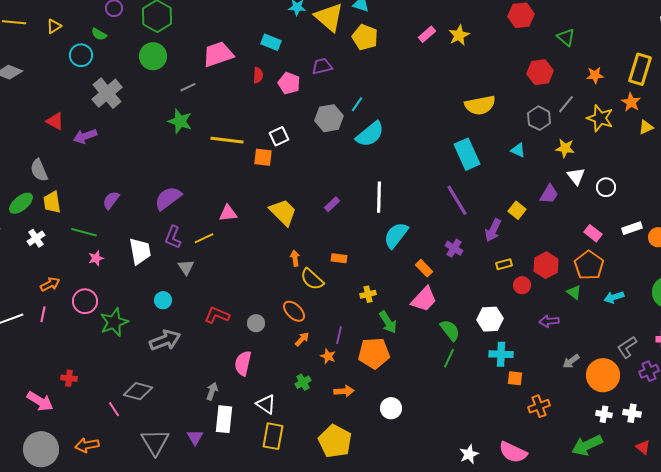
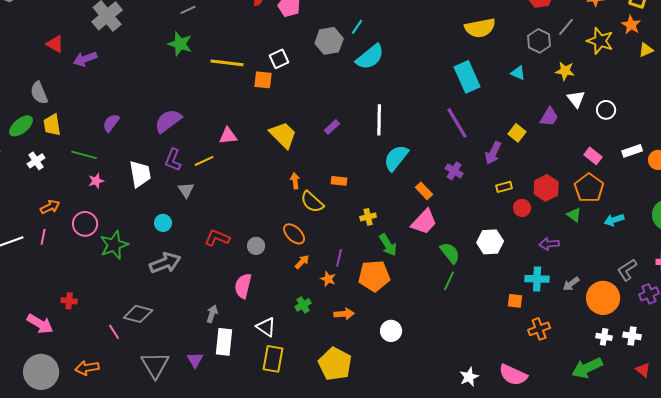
cyan cross: (501, 354) -> (537, 279), moved

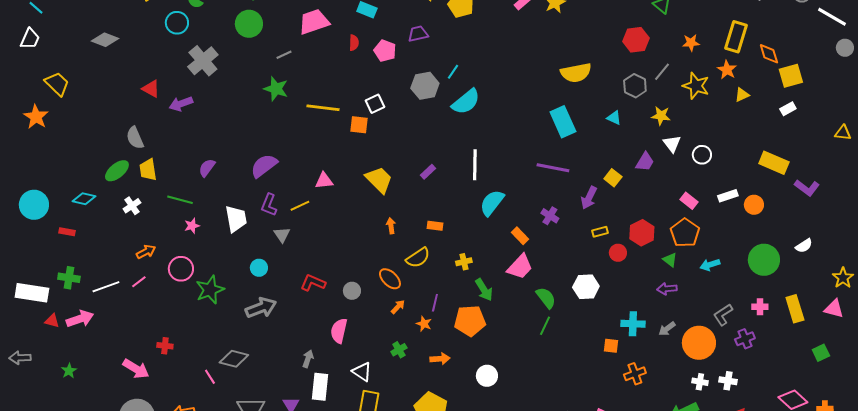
purple line: (457, 123) -> (553, 168), turned -48
yellow semicircle: (312, 202) -> (418, 258), moved, turned -75
pink line: (43, 237) -> (139, 282), turned 42
purple arrow: (549, 244) -> (667, 289), moved

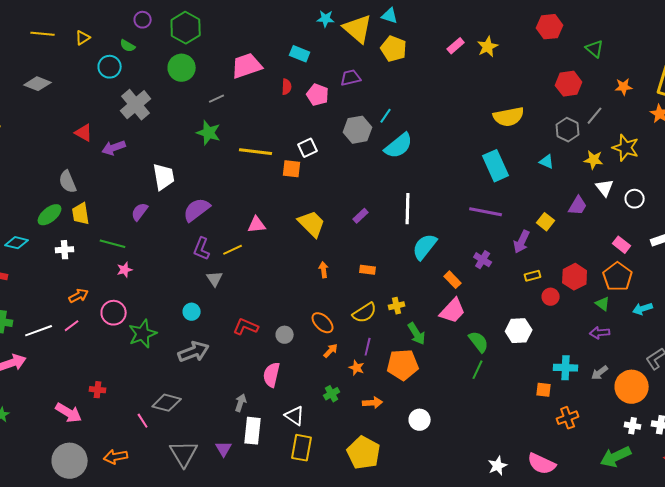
yellow star: (696, 86) -> (626, 148), moved
white cross: (132, 206) -> (65, 250), turned 30
white trapezoid: (236, 219) -> (164, 177), moved
yellow semicircle: (418, 258) -> (365, 313), moved

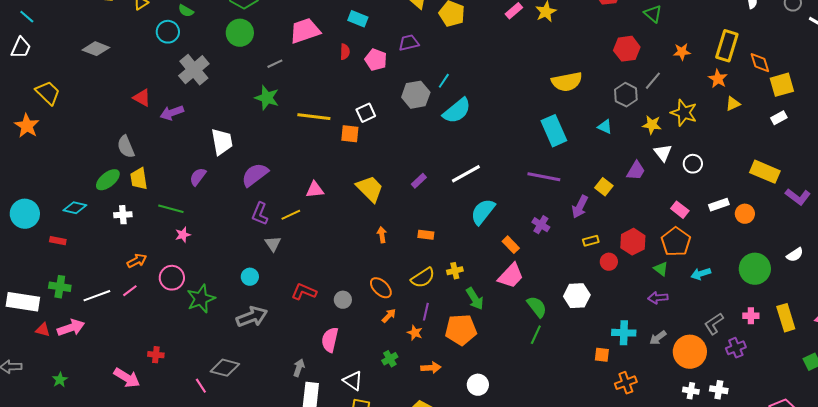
white line: (408, 209) -> (466, 174), turned 60

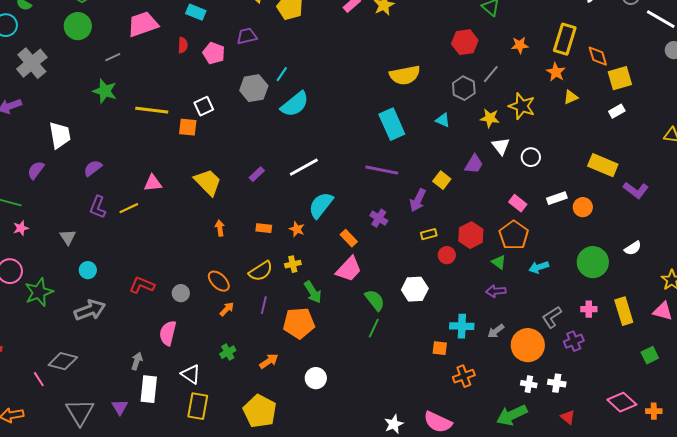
purple semicircle: (255, 175) -> (93, 168), size x0.7
gray triangle: (273, 244) -> (68, 237), moved
orange star: (415, 333) -> (297, 229), moved
orange arrow: (431, 368) -> (269, 361), turned -30

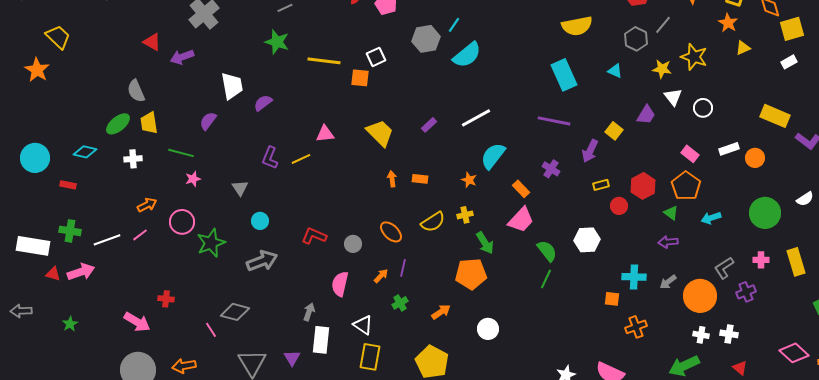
purple semicircle: (93, 168) -> (263, 103), moved
orange rectangle: (264, 228) -> (420, 179), moved
purple line: (264, 305) -> (403, 268), moved
orange arrow: (227, 309) -> (381, 276), moved

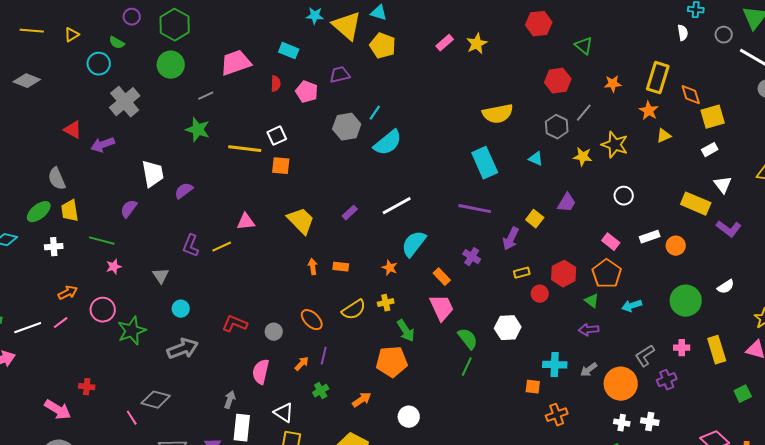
white square: (376, 57) -> (277, 136), moved
white triangle: (673, 97) -> (723, 185), moved
pink trapezoid: (521, 220) -> (442, 308), turned -68

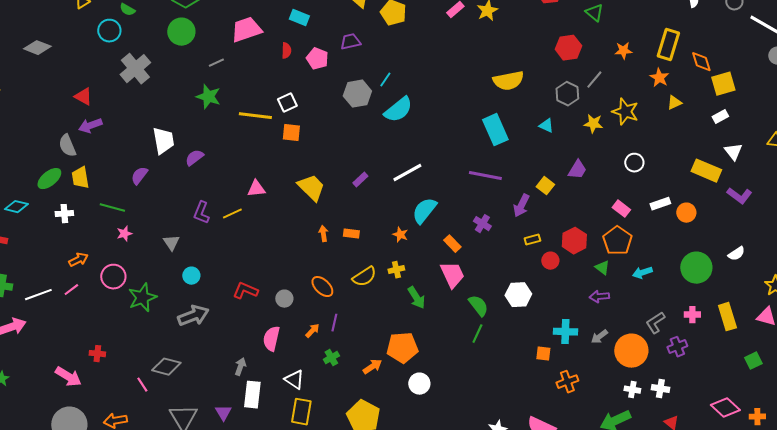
purple arrow: (103, 145) -> (90, 126), moved
orange pentagon: (392, 362) -> (402, 348), moved

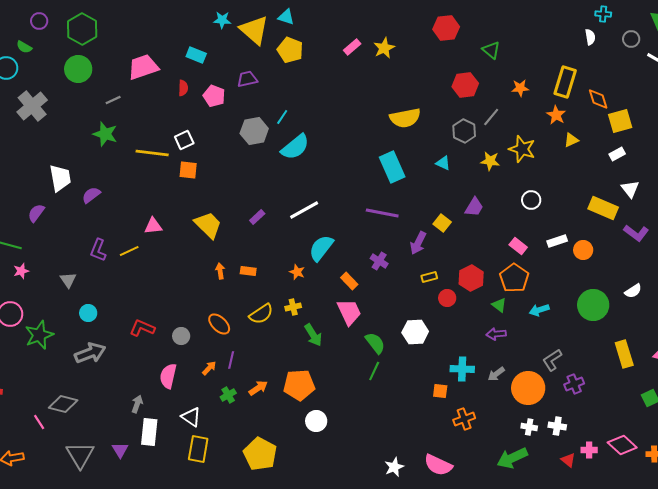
pink cross: (692, 315) -> (589, 450), moved
orange arrow: (372, 367) -> (258, 388), moved

